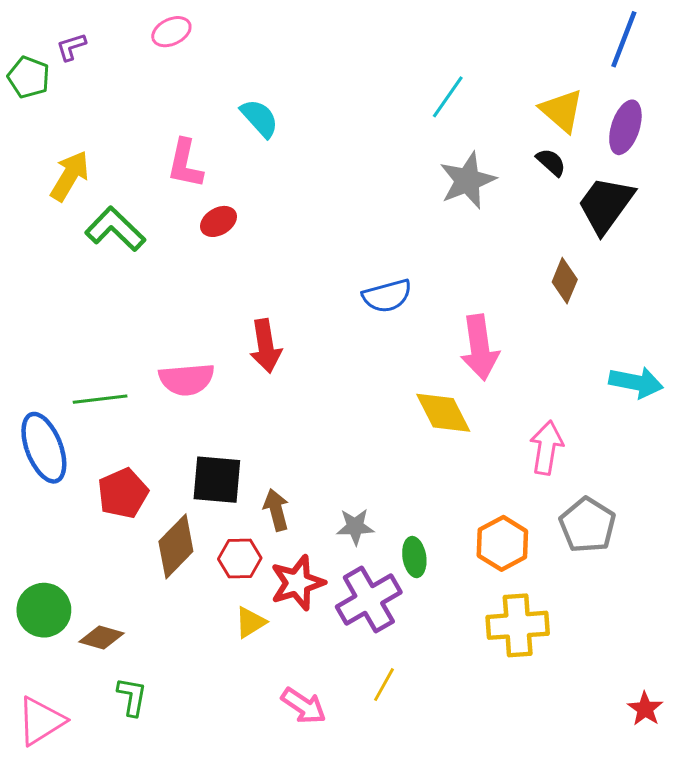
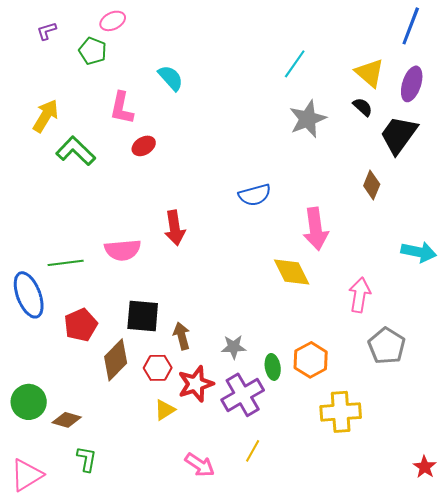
green pentagon: (29, 77) -> (93, 51), moved
orange hexagon: (502, 543) -> (311, 360), moved

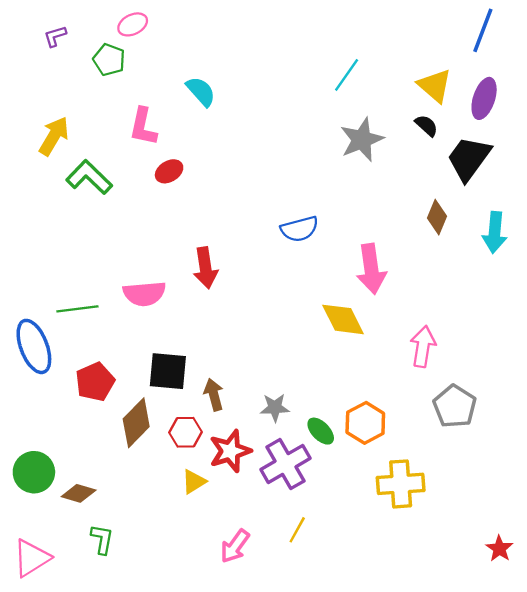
cyan arrow: (419, 252) -> (495, 232), moved, turned 84
green ellipse: (273, 367) -> (321, 431), turned -35
pink arrow: (200, 465) -> (235, 546), turned 92

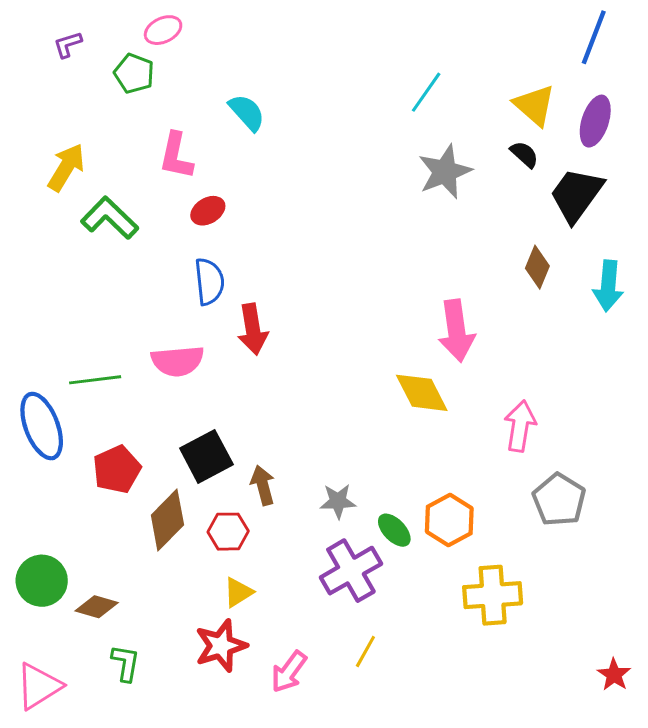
blue semicircle: (300, 229) -> (209, 282), moved, turned -81
black square: (168, 371) -> (206, 456), turned -33
red star: (230, 451) -> (221, 646), moved

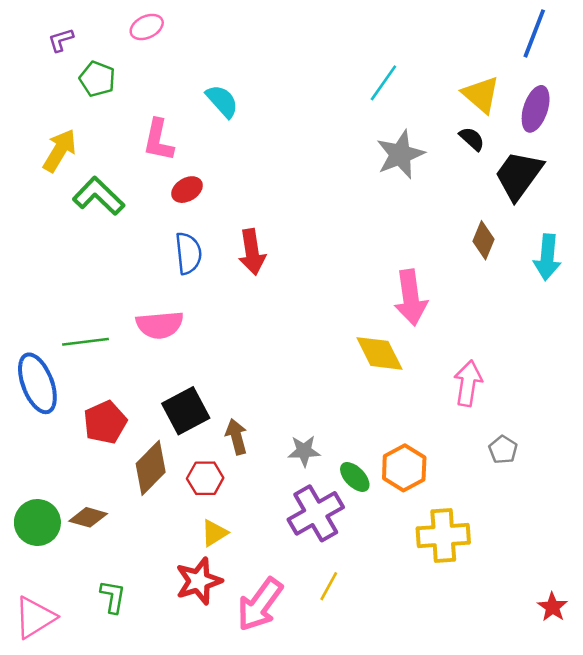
green pentagon: (134, 73) -> (97, 79), moved
red arrow: (253, 329) -> (252, 252), moved
gray pentagon: (559, 500) -> (503, 450), size x0.6
brown diamond: (97, 607) -> (88, 517), moved
pink arrow: (289, 672) -> (260, 604), size x1.4

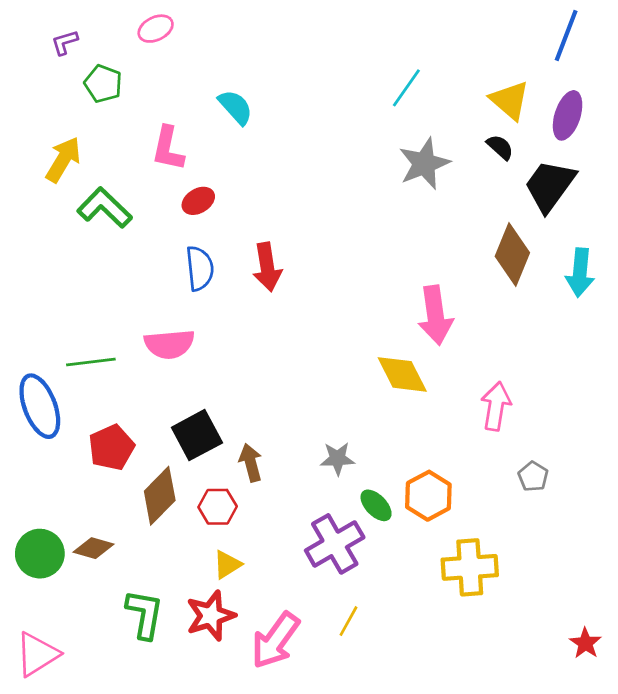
brown diamond: (484, 240) -> (512, 255), size x1.5
gray star: (304, 451) -> (337, 459), moved
green L-shape: (113, 597) -> (145, 614), moved, size x1.4

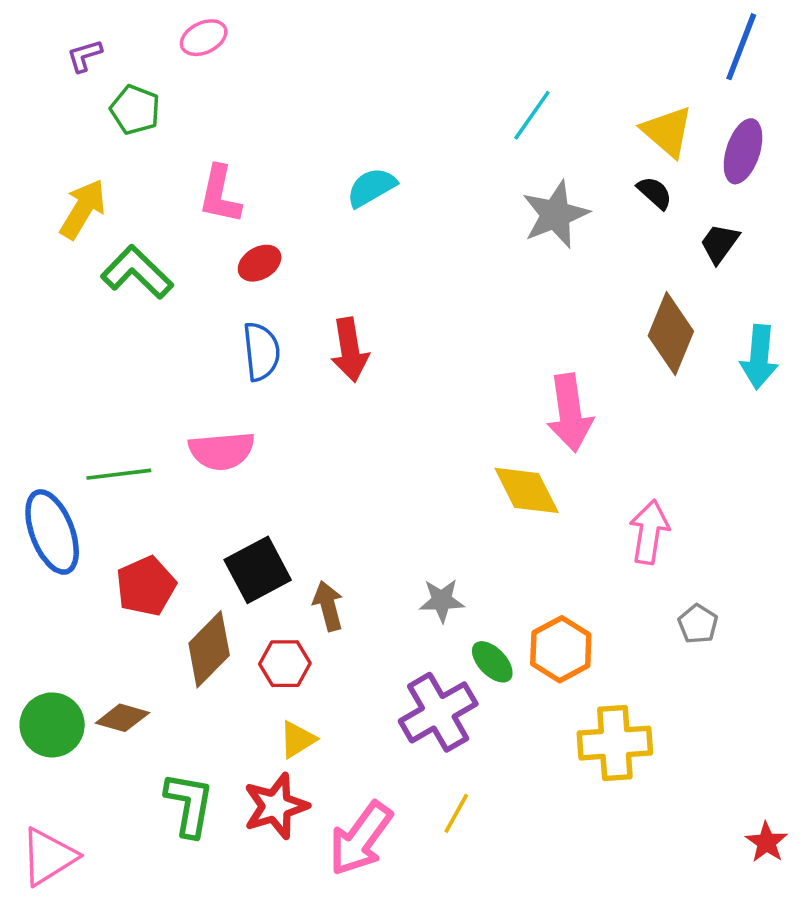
cyan semicircle: (235, 107) -> (371, 187), moved, turned -78
black trapezoid: (550, 186) -> (720, 243), size x0.6

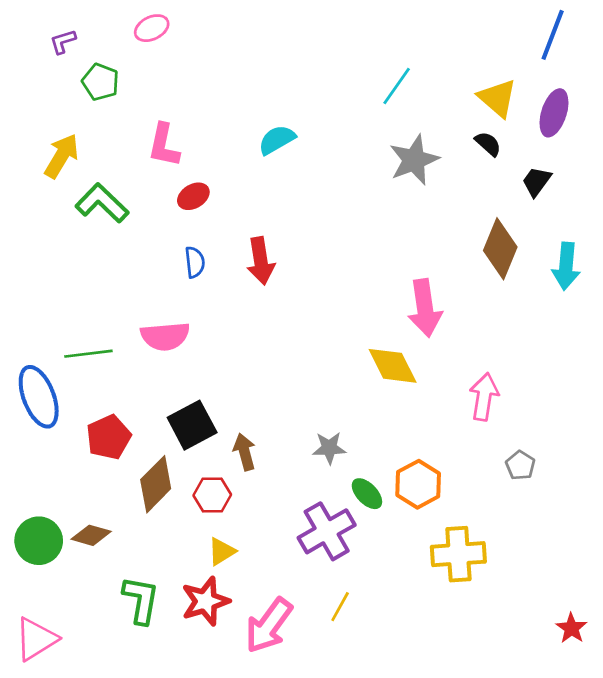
blue semicircle: (261, 352) -> (195, 262), size x0.7

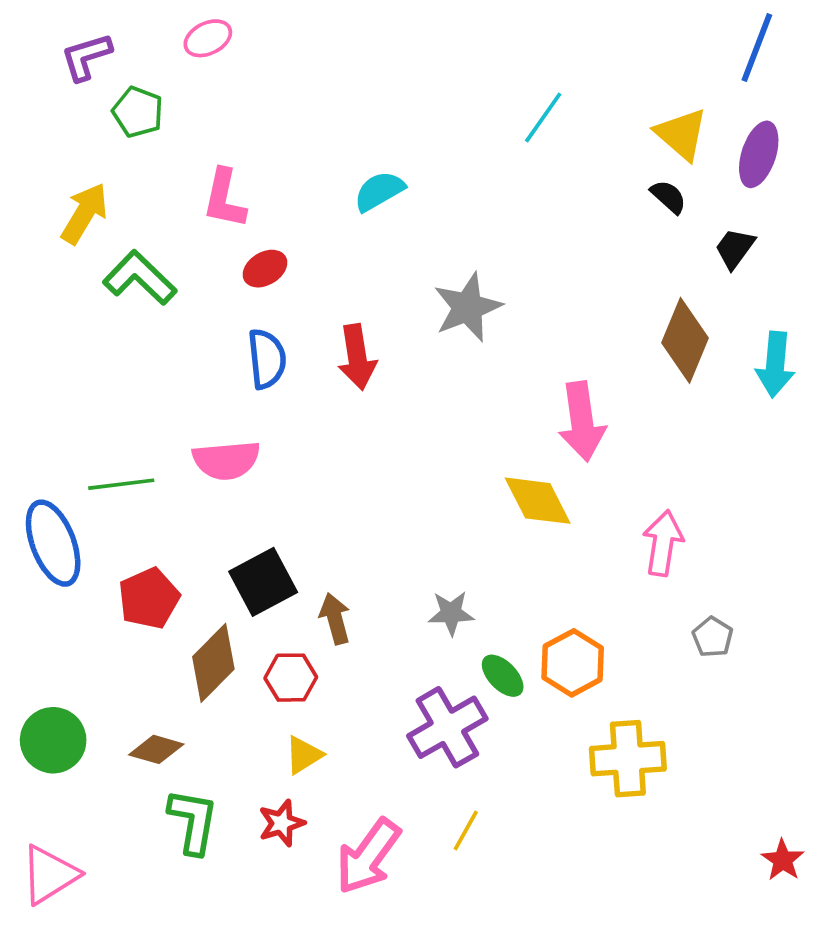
purple L-shape: (63, 42) -> (86, 57), size x1.4
gray star: (414, 160) -> (468, 307), moved
blue semicircle: (195, 262) -> (267, 359), size x1.4
brown diamond: (91, 535) -> (156, 749), moved
red star: (205, 601) -> (282, 823), size x0.7

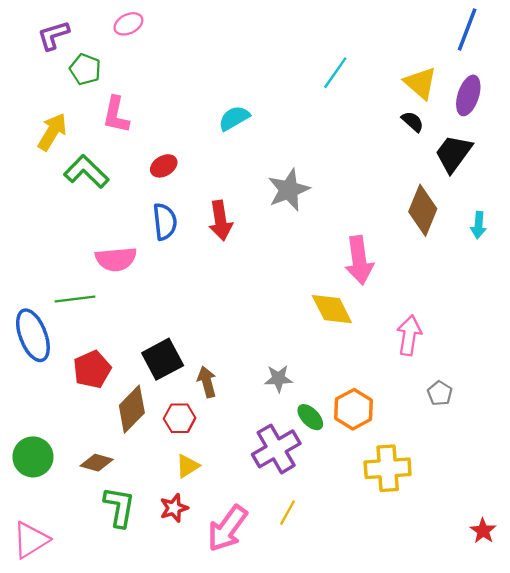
pink L-shape: (224, 199) -> (116, 115), moved
black trapezoid: (735, 248) -> (454, 153), size x1.5
cyan arrow: (775, 364) -> (479, 225), size x0.7
pink semicircle: (226, 460) -> (116, 259), moved

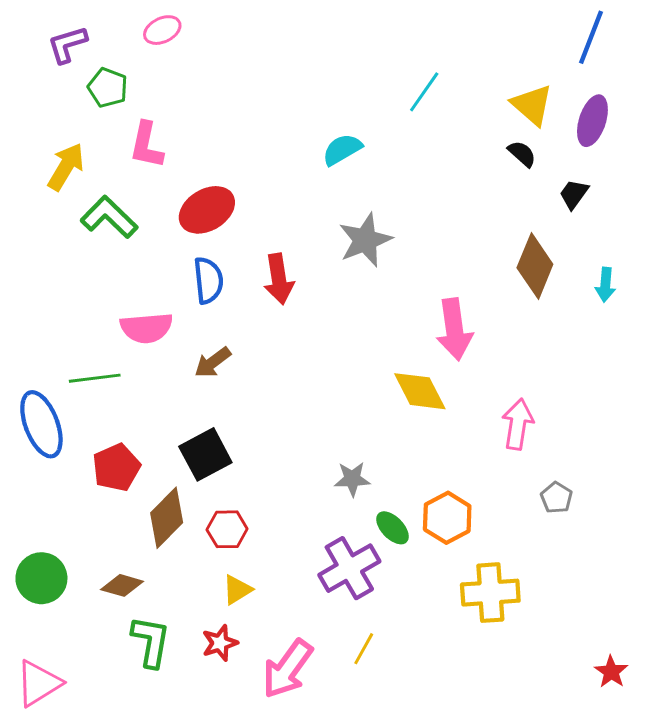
cyan semicircle: (234, 118) -> (342, 149), moved
black trapezoid: (454, 153) -> (574, 194), size x0.6
red ellipse: (164, 166) -> (207, 210), size x1.6
brown arrow: (207, 382) -> (213, 362), moved, turned -112

